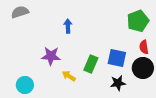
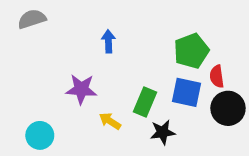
green pentagon: (138, 21) -> (191, 51), moved
red semicircle: (144, 47) -> (217, 76), moved
black star: (118, 83) -> (163, 132), moved

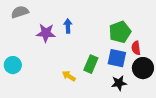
purple star: (81, 89) -> (46, 33), moved
black star: (163, 132) -> (119, 83), moved
cyan circle: (40, 135) -> (13, 65), moved

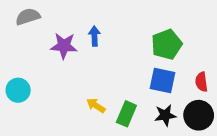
red semicircle: (136, 48) -> (201, 82), moved
green rectangle: (91, 64) -> (126, 114), moved
black circle: (143, 68) -> (199, 115), moved

